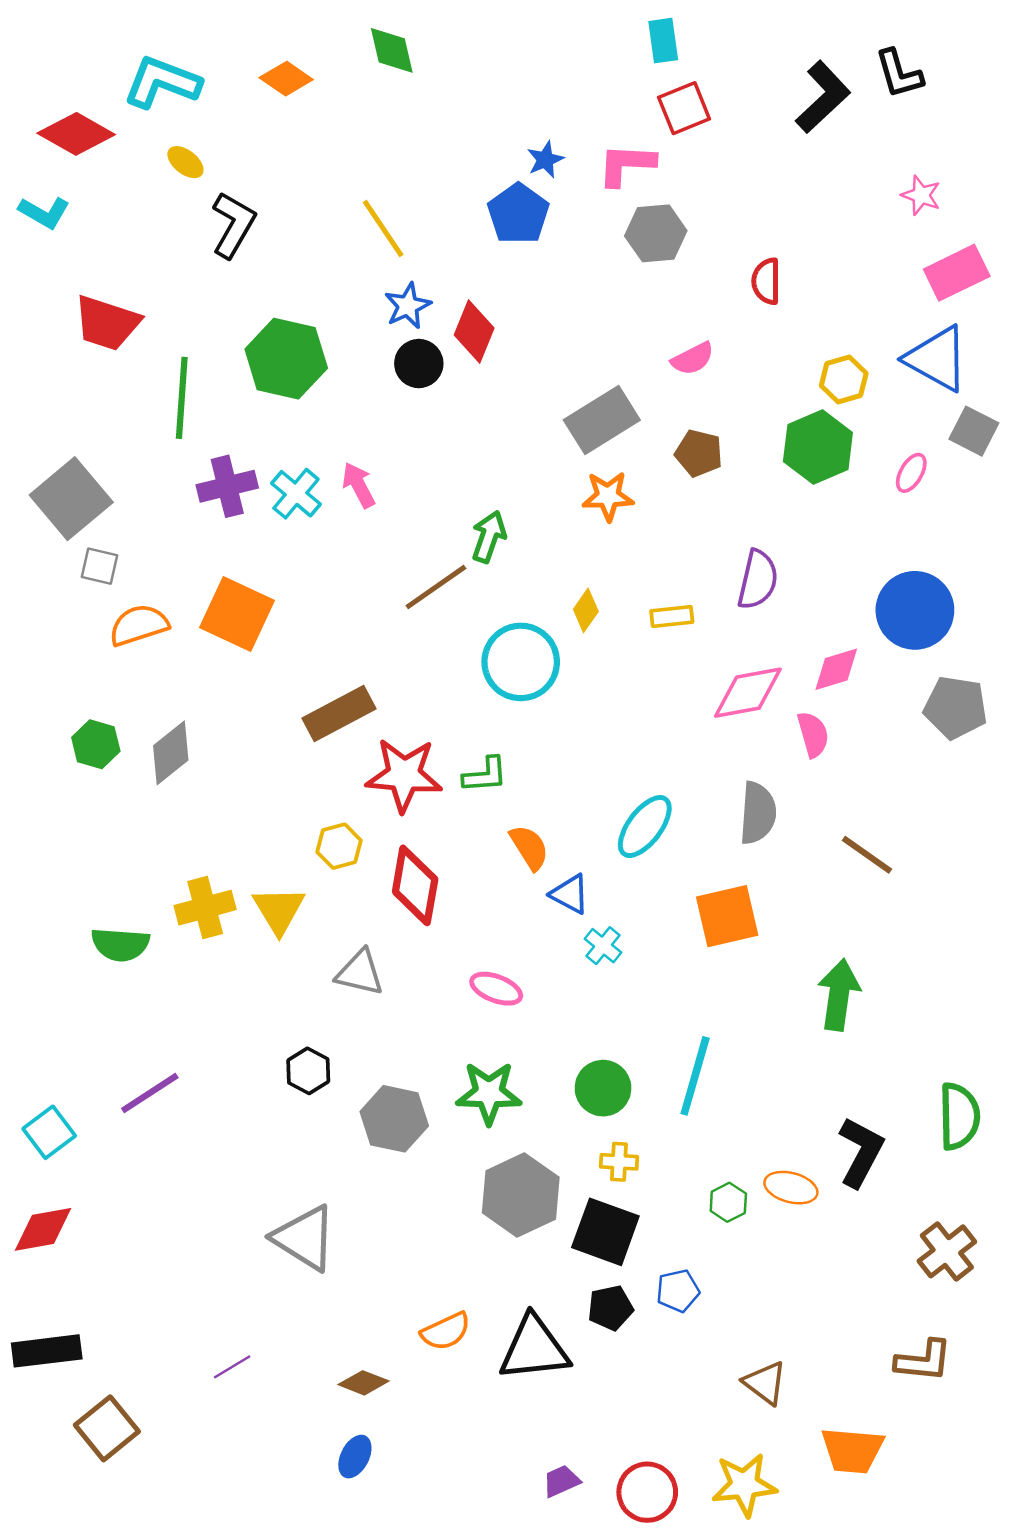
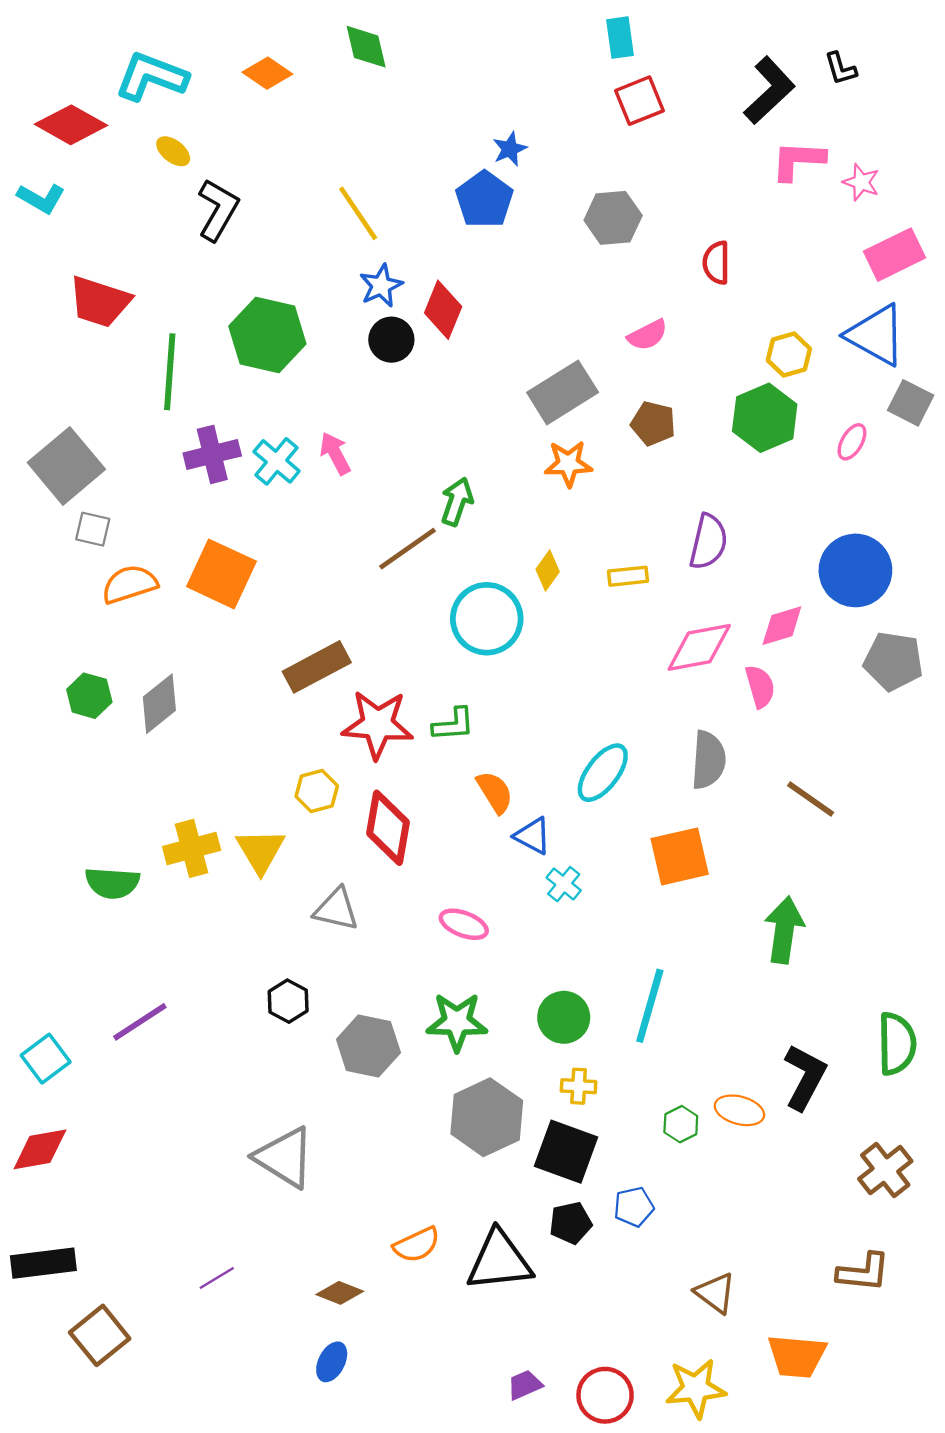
black L-shape: (899, 74) -> (840, 69), size x0.7
pink L-shape: (626, 165) -> (798, 160), moved

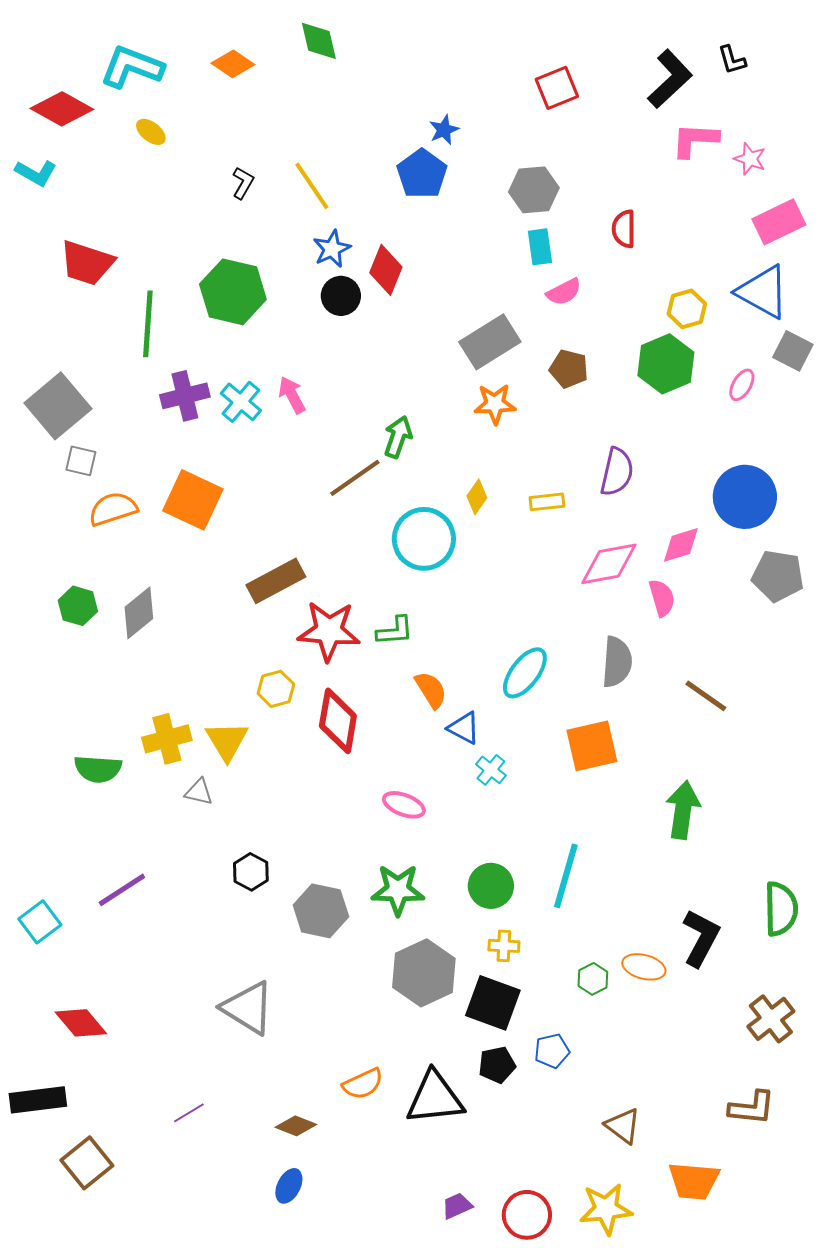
cyan rectangle: (620, 38) -> (540, 247), moved
black L-shape: (218, 210) -> (243, 183), moved, size x0.6
gray triangle: (336, 909) -> (199, 792), moved, size x0.7
red diamond: (40, 1149) -> (81, 1023), moved, turned 60

